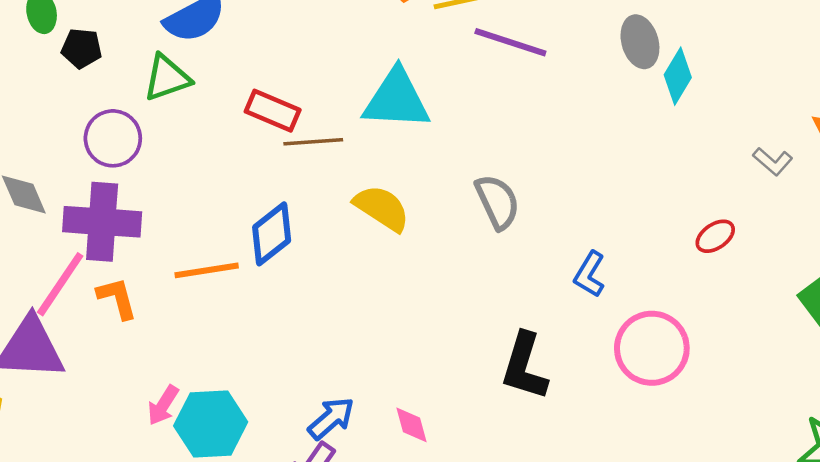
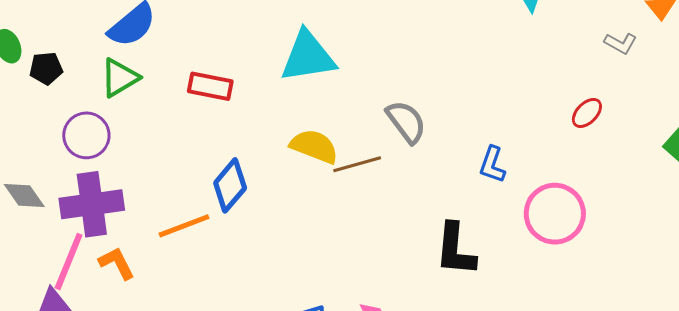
brown line: (313, 142) -> (357, 164), moved

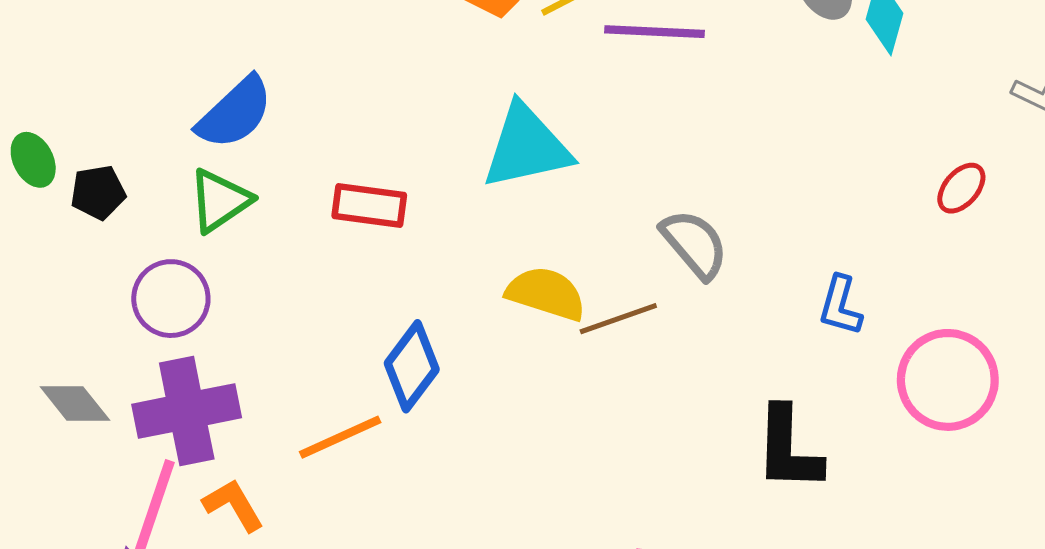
red ellipse: (587, 113) -> (961, 188), moved

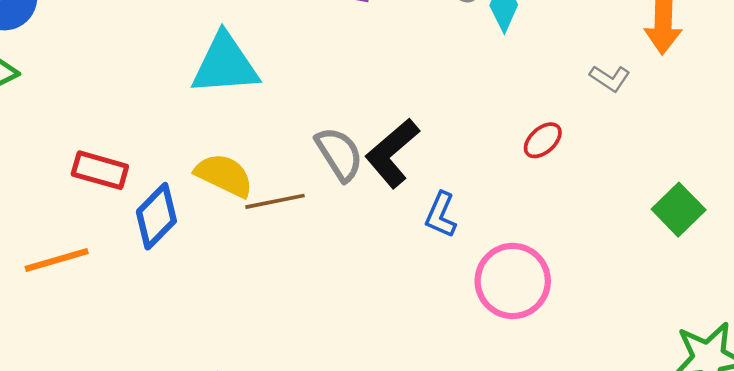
red rectangle: (369, 205) -> (100, 170), moved
blue diamond: (412, 366) -> (156, 216), moved
black L-shape: (788, 449) -> (392, 153), moved, turned 40

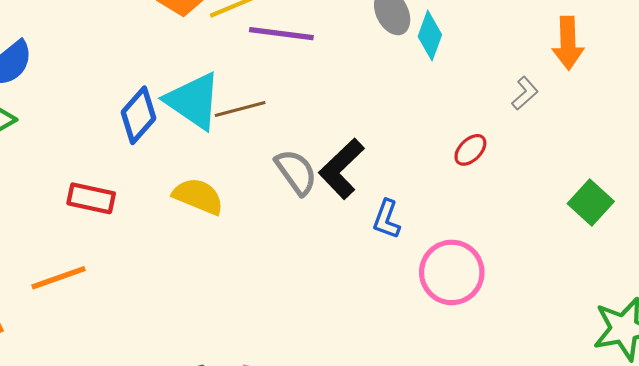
cyan triangle: (225, 64) -> (193, 101), turned 42
gray L-shape: (610, 78) -> (525, 93), turned -72
brown line: (275, 201) -> (240, 109), moved
blue diamond: (156, 216) -> (139, 115), moved

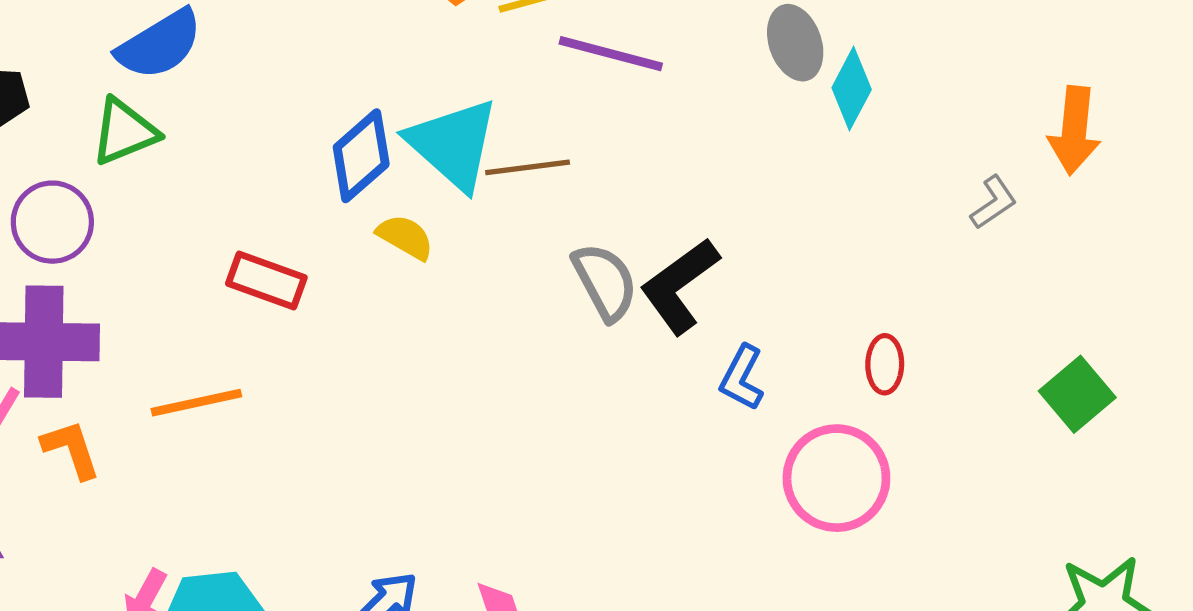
red ellipse: (470, 150) -> (885, 364), moved, turned -52
yellow semicircle: (198, 196) -> (405, 237), moved, size x0.7

